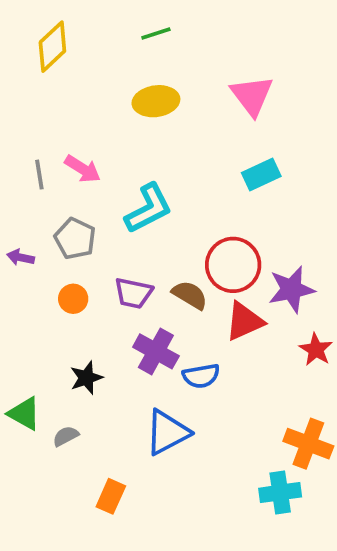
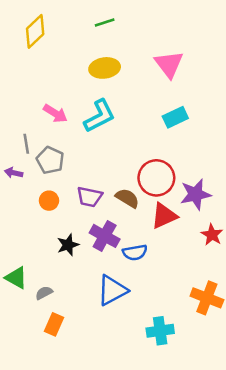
gray line: (39, 175) -> (26, 144), moved
cyan L-shape: (148, 208) -> (100, 116), moved
black star: (86, 378) -> (68, 245), moved
cyan cross: (280, 493) -> (160, 331), moved
orange rectangle: (111, 496) -> (54, 324), moved

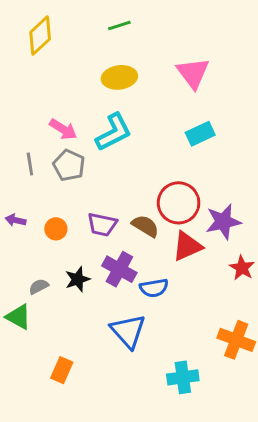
gray pentagon: (50, 160) -> (69, 165), moved
purple arrow: (14, 173) -> (16, 220), moved
blue triangle: (112, 290) -> (128, 331), turned -44
gray semicircle: (44, 293) -> (39, 287), moved

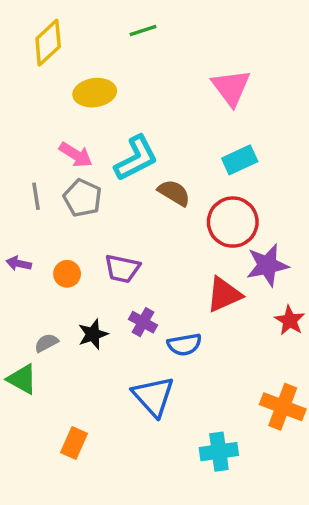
yellow ellipse: (119, 77) -> (95, 93), moved
red circle: (179, 203) -> (233, 222), moved
brown semicircle: (145, 226) -> (174, 193), moved
purple cross: (119, 269) -> (143, 322), size x0.7

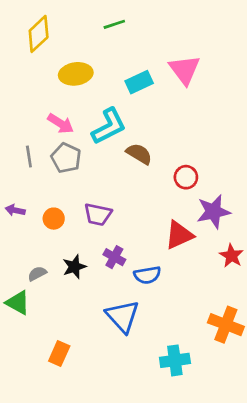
cyan rectangle: (240, 160) -> (139, 82), moved
red circle: (233, 222) -> (186, 177), size x0.6

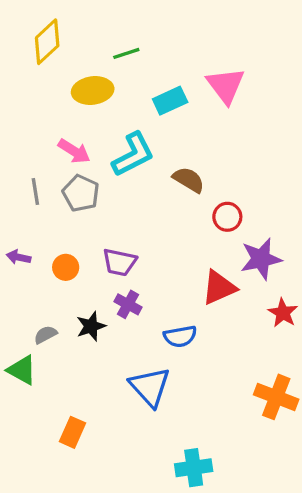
green line: (114, 24) -> (126, 53), moved
brown semicircle: (139, 154) -> (189, 180), moved
purple cross: (114, 257) -> (128, 304), moved
cyan cross: (175, 360) -> (194, 468), moved

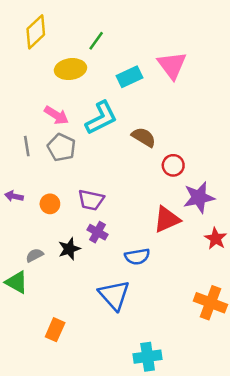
green line: (126, 53) -> (96, 41), turned -36

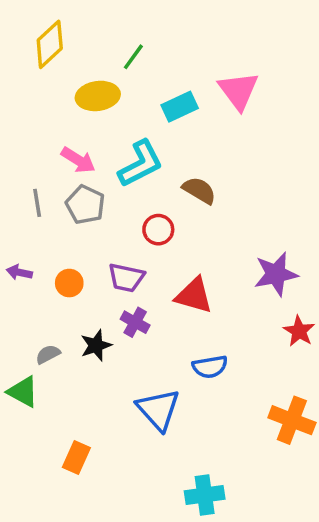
red circle: (173, 165) -> (158, 230), moved
red triangle: (167, 219) -> (194, 295), moved, turned 40
blue semicircle: (137, 257) -> (210, 367), moved

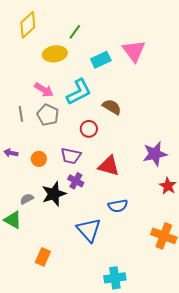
black star: (96, 345) -> (54, 194), size x1.4

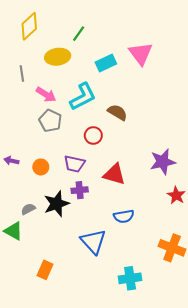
gray line: (21, 114) -> (22, 74), moved
purple cross: (76, 181) -> (80, 190), turned -35
cyan cross: (115, 278) -> (130, 278), moved

